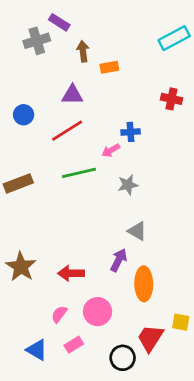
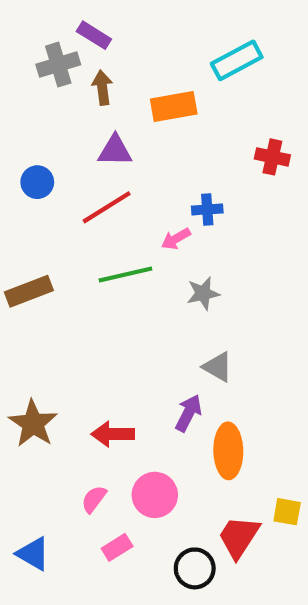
cyan rectangle: (174, 38) -> (237, 60), moved
brown arrow: (83, 51) -> (102, 88), moved
orange rectangle: (109, 67) -> (174, 107), size x1.5
blue triangle: (37, 350) -> (33, 554), moved

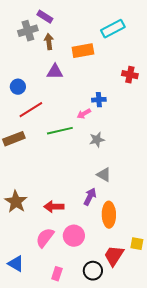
red line: (107, 207) -> (31, 110), moved
pink semicircle: (94, 499) -> (45, 238), size x1.5
pink rectangle: (117, 547) -> (57, 274), moved, turned -40

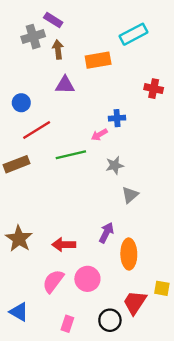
gray triangle: (104, 175) -> (130, 195), moved, turned 49

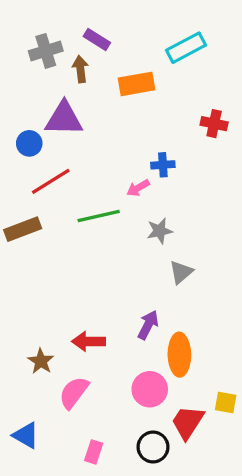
purple rectangle: (53, 20) -> (97, 39), moved
purple triangle: (65, 85) -> (64, 119), moved, size x1.4
brown star: (19, 239) -> (41, 361), moved, size x0.7
pink circle: (87, 279) -> (150, 389), moved

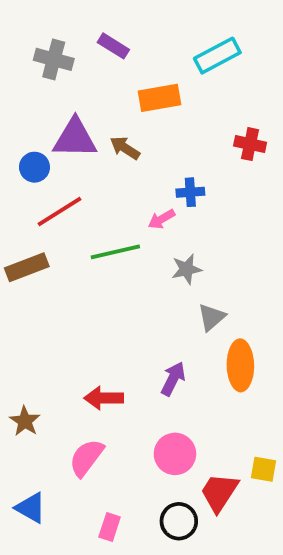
gray cross: (46, 51) -> (54, 59), turned 32
brown arrow: (80, 69) -> (125, 148), moved, turned -50
orange ellipse: (179, 355) -> (240, 365), moved
brown star: (41, 361) -> (25, 421), moved

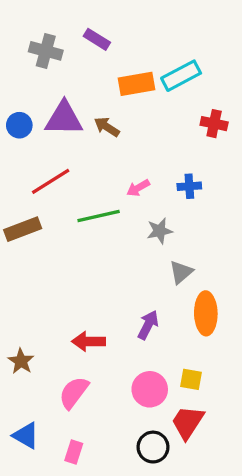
cyan rectangle: (217, 56) -> (181, 76), moved
blue circle: (34, 167) -> (19, 125), moved
blue cross: (190, 192) -> (189, 186), moved
yellow square: (263, 469) -> (191, 379), moved
pink rectangle: (110, 527) -> (74, 452), moved

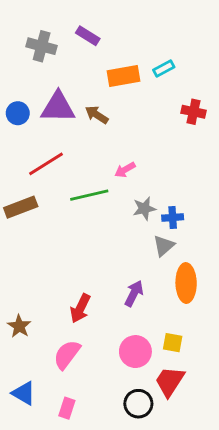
cyan rectangle: (181, 76) -> (164, 69), size x0.6
blue cross: (189, 186) -> (173, 217), moved
red arrow: (89, 341) -> (80, 308), turned -64

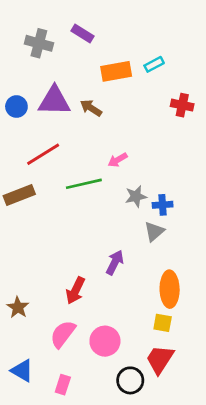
orange ellipse: (186, 283) -> (170, 289), moved
purple arrow: (134, 293) -> (115, 262), moved
pink circle: (135, 352) -> (105, 341), moved

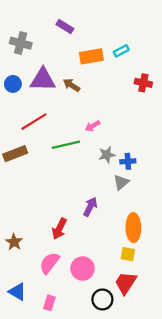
gray cross: (39, 43) -> (21, 43), moved

